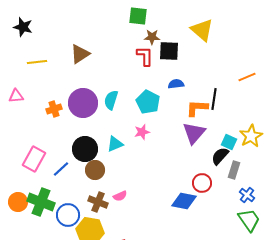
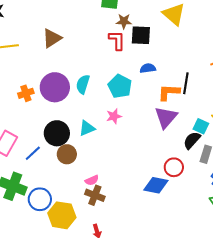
brown cross: (98, 202) -> (95, 195), moved

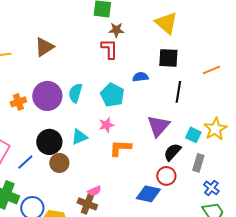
black square: (141, 35) -> (168, 58), moved
orange L-shape: (169, 92) -> (120, 148), moved
black semicircle: (192, 140) -> (172, 152), moved
pink semicircle: (92, 180) -> (94, 191), moved

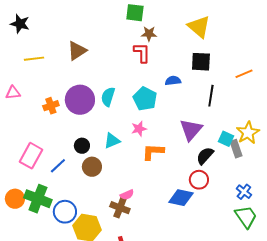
black circle: (49, 142) -> (82, 146), size x0.6
gray rectangle: (198, 163) -> (236, 149), moved, turned -36

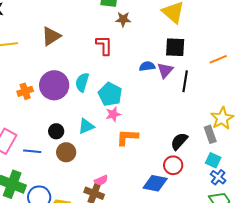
red L-shape: (142, 53) -> (104, 45), moved
cyan pentagon: (145, 99) -> (110, 94), moved
purple triangle: (191, 130) -> (165, 70), moved, size x0.7
cyan square: (226, 139) -> (213, 160), moved
blue line: (58, 166) -> (32, 151), turned 48

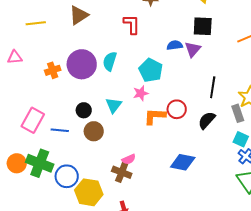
black line: (185, 81) -> (213, 87), moved
cyan pentagon: (110, 94) -> (151, 70), moved
cyan triangle: (86, 126) -> (114, 105), turned -30
red circle: (173, 165) -> (177, 109), moved

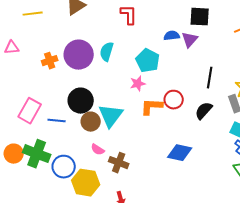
cyan triangle: (114, 105) -> (111, 116), moved, size x1.5
black circle: (84, 110) -> (81, 101), size x1.6
pink semicircle: (129, 159) -> (98, 150), moved, turned 56

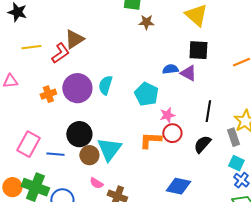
red L-shape: (129, 15) -> (60, 53), moved, turned 55
purple triangle: (190, 40) -> (188, 73), turned -42
pink star: (138, 84) -> (167, 115), moved

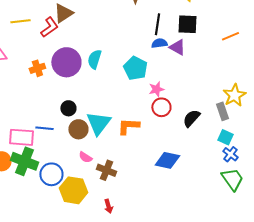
black line: (208, 111) -> (157, 24), moved
black circle: (79, 134) -> (68, 108), size x0.6
orange L-shape: (150, 140) -> (128, 126), moved
pink rectangle: (28, 144) -> (21, 137), moved, turned 65

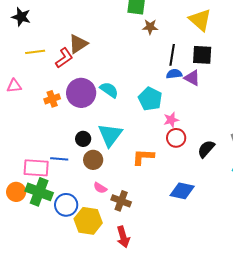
cyan semicircle: (94, 59) -> (109, 90), turned 108
cyan triangle: (98, 123) -> (110, 135), moved
red arrow: (108, 206) -> (123, 237), size x1.5

